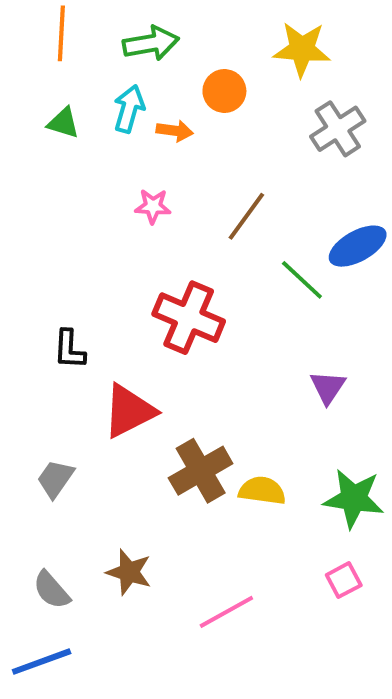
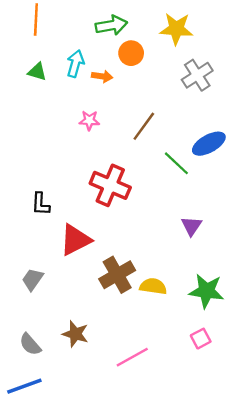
green arrow: (151, 43) -> (111, 25), moved

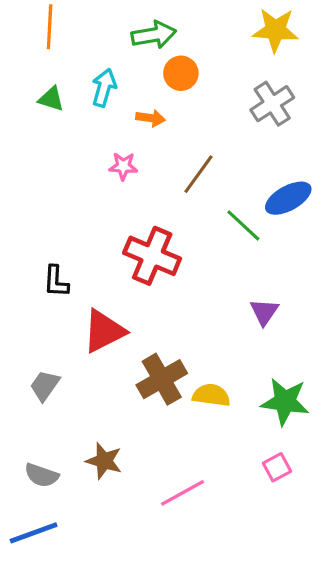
yellow star: (176, 29) -> (275, 30), moved
orange arrow: (102, 76) -> (150, 118), moved
gray semicircle: (30, 344) -> (42, 475), turned -30

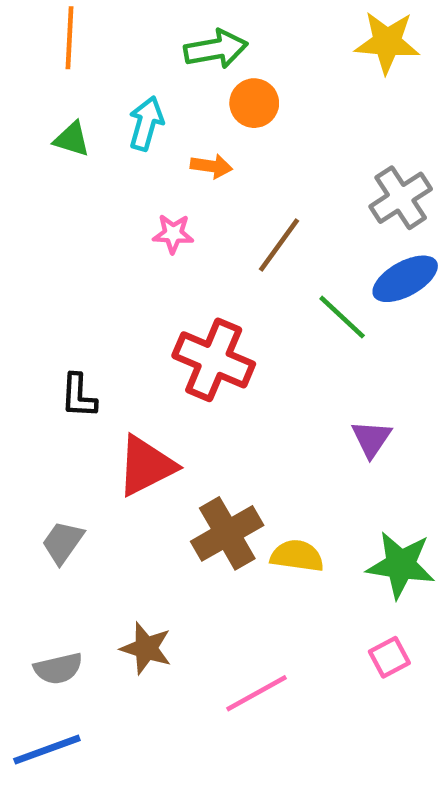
gray cross: (272, 104) -> (401, 198), moved
gray semicircle: (42, 475) -> (58, 669), turned -32

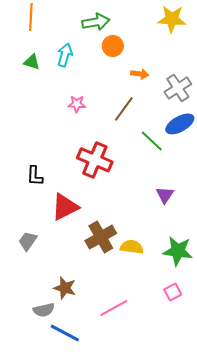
orange arrow: (211, 166) -> (140, 74), moved
gray semicircle: (58, 669) -> (44, 310), moved
blue line: (47, 750) -> (65, 333), moved, turned 48

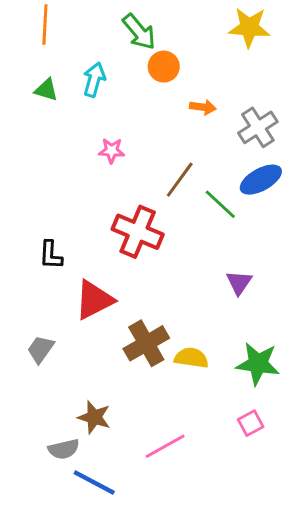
green arrow: (96, 22) -> (139, 32), turned 60
brown line: (124, 109) -> (180, 180), moved

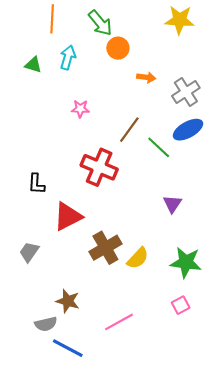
orange line: (45, 25) -> (52, 19), moved
yellow semicircle: (191, 358) -> (138, 258), turned 125

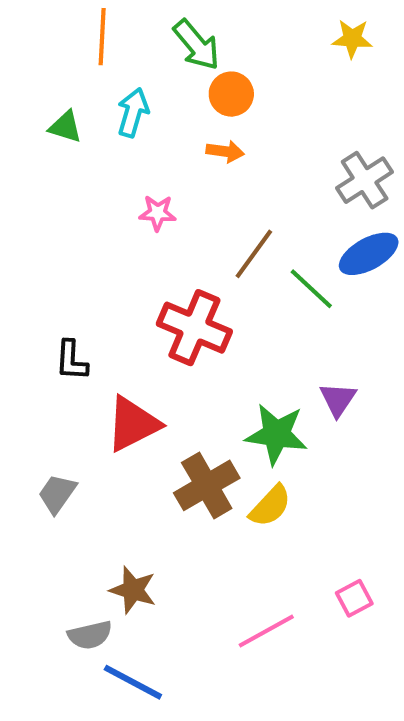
yellow star: (180, 20) -> (352, 39), size x0.7
orange arrow: (146, 77) -> (225, 151), moved
green star: (186, 262) -> (276, 434), moved
pink line: (119, 322) -> (266, 631), moved

